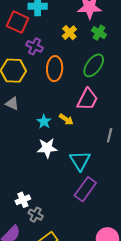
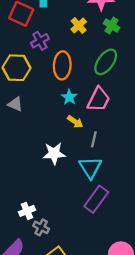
purple cross: (34, 46) -> (40, 41), turned 35
cyan star: (44, 121) -> (69, 97), moved
gray line: (110, 135) -> (94, 139), moved

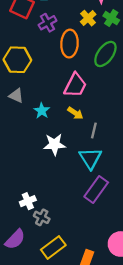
yellow cross: (79, 26) -> (88, 18), moved
purple cross: (40, 41) -> (48, 23), moved
orange ellipse: (62, 65) -> (70, 44), moved
cyan star: (69, 97) -> (42, 111), moved
pink trapezoid: (99, 99) -> (75, 85), moved

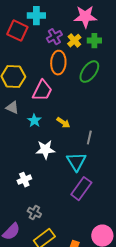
green cross: (111, 18) -> (94, 41), turned -32
purple cross: (48, 23) -> (54, 37), moved
pink trapezoid: (75, 85) -> (42, 91), moved
gray line: (94, 130) -> (89, 138), moved
white cross: (28, 201) -> (24, 180), moved

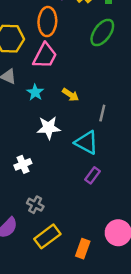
orange ellipse: (58, 63) -> (47, 22), moved
cyan triangle: (76, 162) -> (86, 142), turned -30
purple rectangle: (81, 189) -> (93, 175), size x0.6

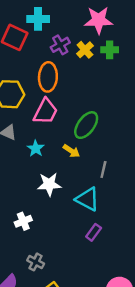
green ellipse: (102, 33) -> (86, 125), moved

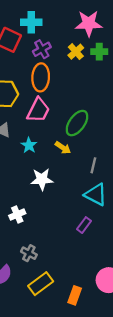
purple cross: (60, 45) -> (42, 49), moved
cyan triangle: (87, 199) -> (96, 195), moved

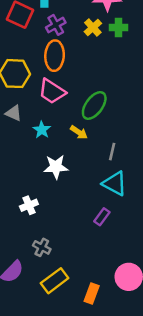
pink trapezoid: (38, 110) -> (52, 91), turned 96

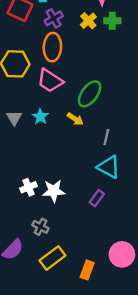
gray triangle: (14, 113) -> (14, 118), moved, turned 35
white star: (56, 167) -> (54, 191), moved

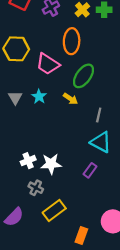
orange ellipse: (52, 47) -> (72, 41), moved
gray cross: (40, 227) -> (36, 188), moved
yellow rectangle: (52, 258) -> (54, 211), moved

